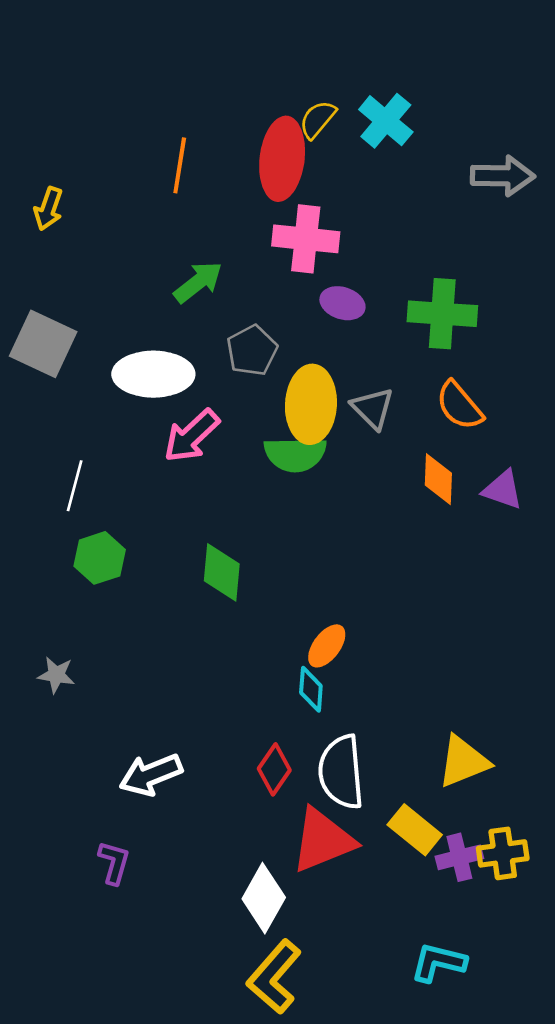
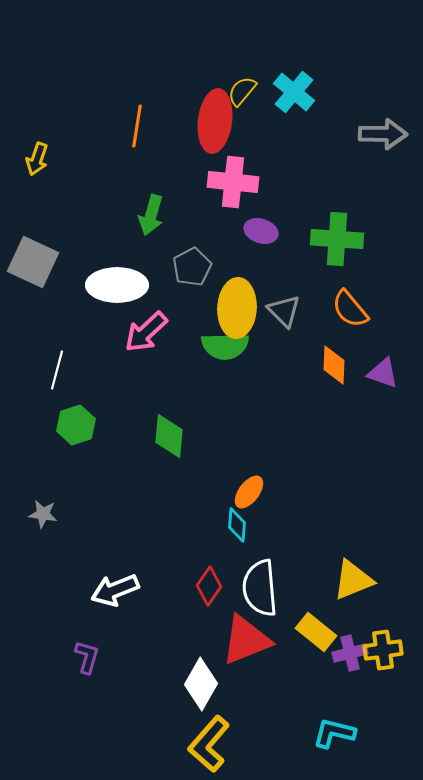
green arrow: (198, 282) -> (151, 215), turned 144

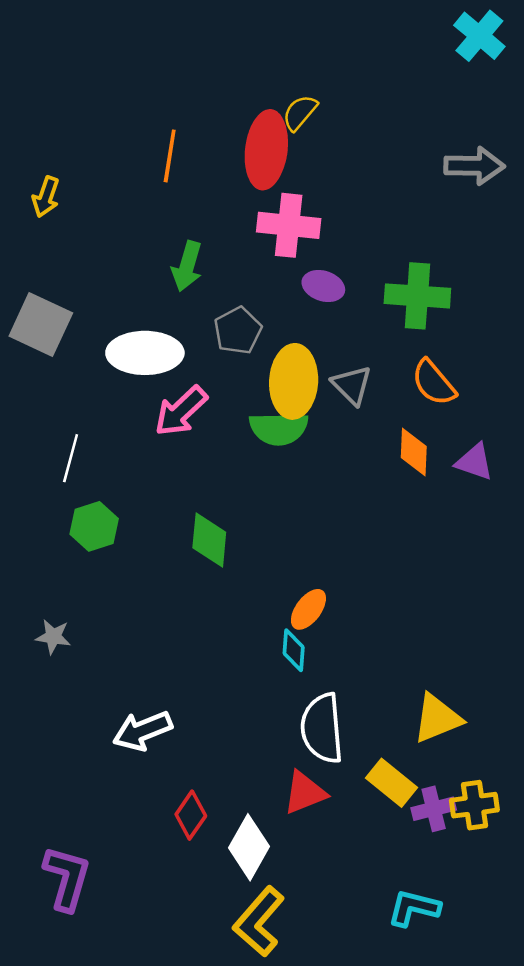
cyan cross: (294, 92) -> (479, 36), moved
red diamond: (209, 586) -> (191, 815), moved
red triangle: (246, 640) -> (305, 793), size x0.7
purple L-shape: (87, 657) -> (67, 878), moved, size x1.6

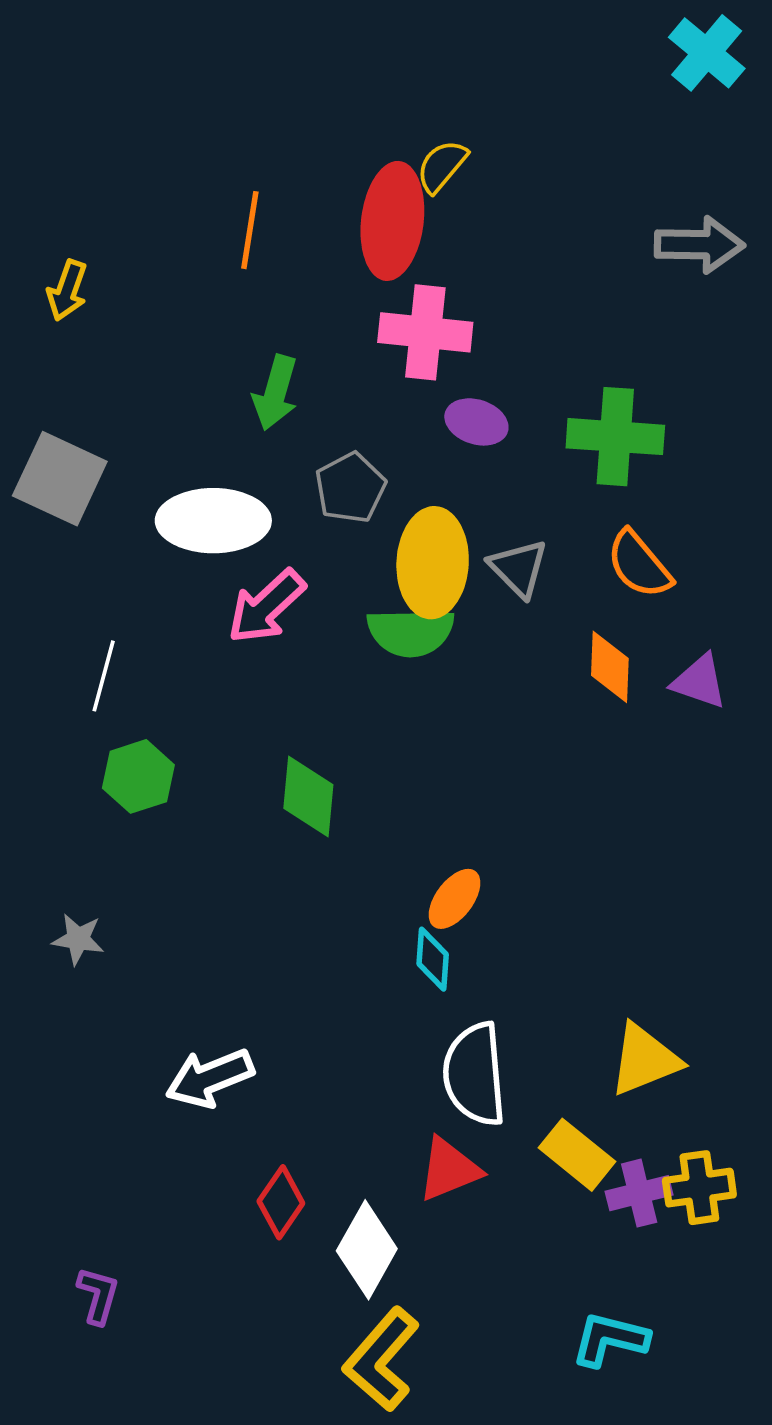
purple L-shape: (67, 878) -> (98, 1295), size x0.6

